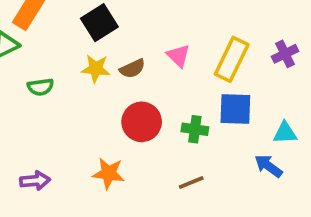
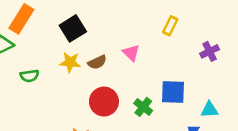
yellow rectangle: (232, 59) -> (170, 26), moved, size x0.6
green cross: (195, 129) -> (143, 107), turned 30

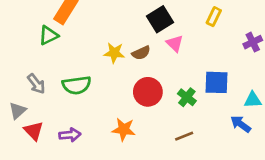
black square: (73, 28) -> (160, 19), moved
green semicircle: (30, 76) -> (77, 85), moved, size x1.5

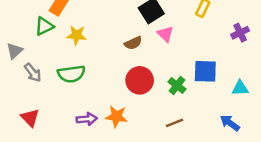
yellow star: (114, 53) -> (76, 35), moved
gray triangle: (17, 111) -> (15, 51), moved
blue arrow: (241, 124) -> (230, 123), moved
purple arrow: (70, 135) -> (87, 119), moved

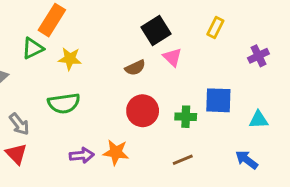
gray arrow: (33, 73) -> (19, 124), moved
green cross: (177, 86) -> (186, 117), turned -36

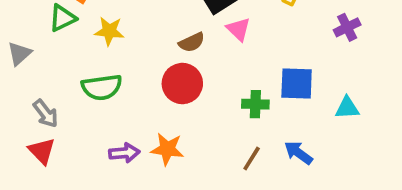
red circle: (143, 111) -> (182, 84), moved
brown line: (183, 160) -> (252, 158), turned -36
blue arrow: (247, 160) -> (298, 153), moved

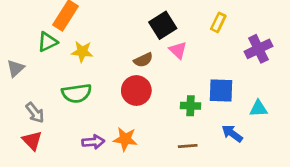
purple cross: (347, 27) -> (259, 49), size x1.4
blue arrow: (298, 153) -> (232, 134), moved
brown line: (252, 158) -> (188, 146), turned 54

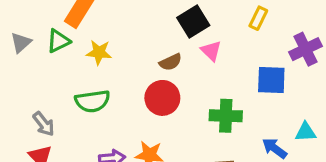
gray triangle: (15, 68) -> (21, 43), moved
blue square: (221, 90) -> (271, 80), moved
green cross: (190, 106) -> (226, 116), size x1.4
cyan triangle: (259, 109) -> (305, 132), moved

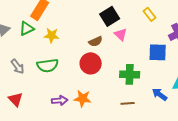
yellow rectangle: (258, 18) -> (150, 14), turned -64
gray arrow: (44, 124) -> (18, 66), moved

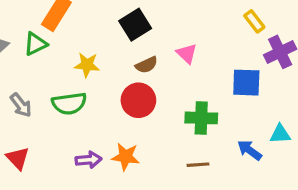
yellow rectangle: (150, 14) -> (254, 21), moved
black square: (110, 16) -> (135, 25), moved
yellow star: (52, 35) -> (87, 65), moved

